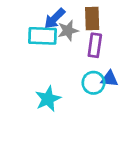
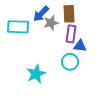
cyan rectangle: (43, 36) -> (18, 27), moved
blue triangle: (110, 79) -> (80, 46), moved

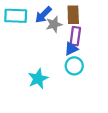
cyan rectangle: (18, 27) -> (16, 16), moved
blue triangle: (80, 46) -> (71, 49), moved, turned -32

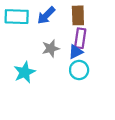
gray star: (54, 24) -> (51, 48), moved
cyan star: (38, 79) -> (25, 72), moved

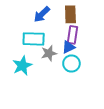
cyan rectangle: (17, 17) -> (34, 39), moved
gray star: (51, 48) -> (49, 53), moved

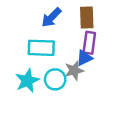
gray star: (49, 53) -> (74, 71), moved
cyan circle: (71, 64) -> (55, 79), moved

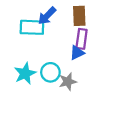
cyan rectangle: (41, 48) -> (32, 27), moved
gray star: (74, 71) -> (68, 82), moved

